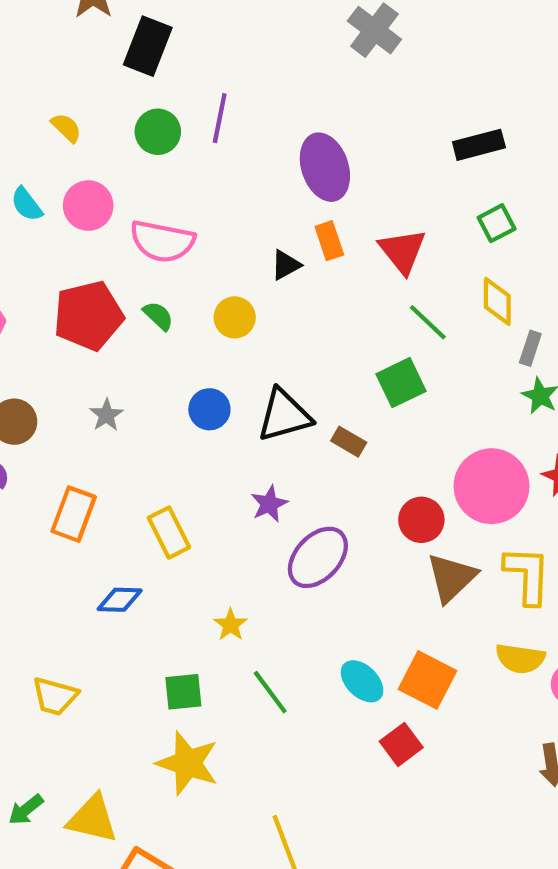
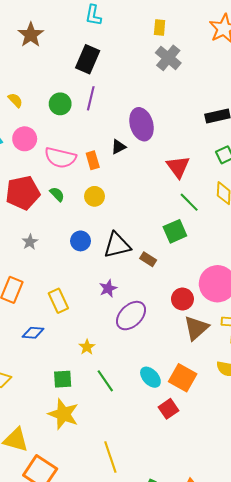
black rectangle: (148, 46) -> (88, 59), moved
orange rectangle: (329, 241) -> (93, 160), moved
black triangle: (286, 265) -> (118, 147), moved

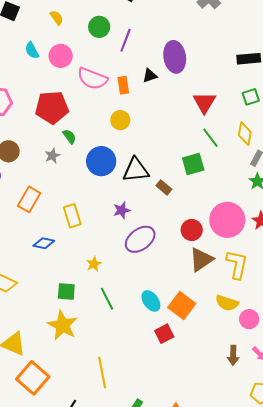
purple line: (91, 98) -> (126, 40), moved
green semicircle: (57, 194) -> (69, 136), moved
blue circle: (80, 241) -> (101, 161), size x1.5

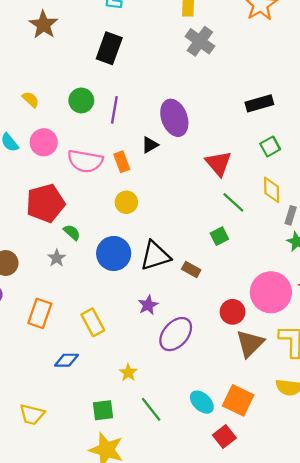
green square: (193, 164) -> (219, 236), size x0.7

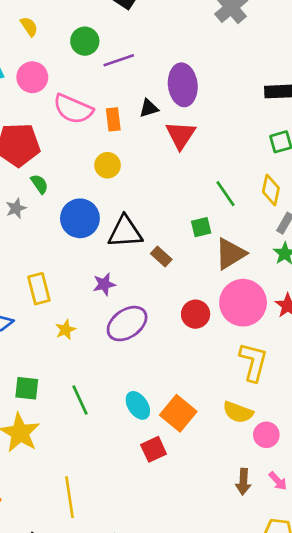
purple line: (114, 110) -> (119, 60), turned 48
red triangle: (218, 163) -> (181, 135), moved
brown triangle: (250, 343) -> (230, 254), moved
yellow star: (128, 373) -> (65, 330), moved

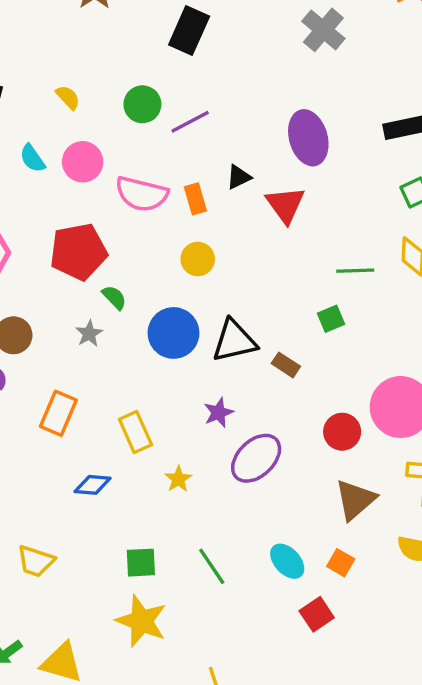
purple ellipse: (183, 85) -> (308, 138), moved
green line: (225, 194) -> (355, 271), turned -48
brown triangle: (230, 254) -> (355, 500), moved
orange square: (178, 413) -> (341, 563), size x0.6

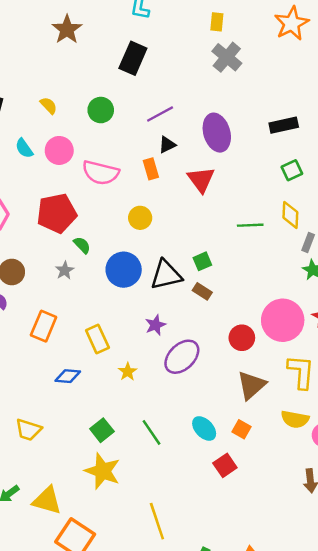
purple line: (190, 122) -> (160, 114), moved
black triangle: (239, 177) -> (167, 145), moved
orange rectangle: (195, 199) -> (151, 169), moved
green square: (331, 319) -> (202, 261), moved
green square: (141, 563) -> (102, 430), turned -35

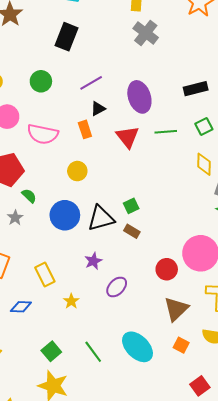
green line: (250, 225) -> (166, 132), moved
purple ellipse: (182, 357) -> (117, 287), size x0.7
cyan ellipse: (204, 428) -> (138, 347), size x1.5
orange square: (242, 429) -> (181, 345), moved
red square: (225, 465) -> (200, 386), moved

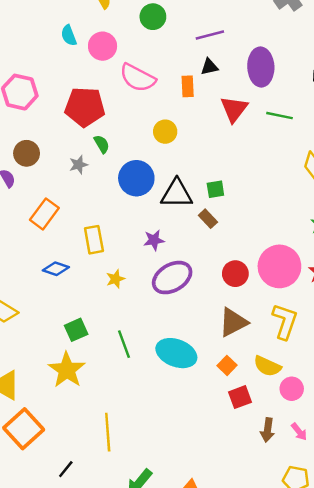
purple ellipse: (117, 287) -> (172, 278), size x1.5
cyan ellipse: (138, 347) -> (176, 353), turned -40
red square: (200, 386) -> (240, 397), moved

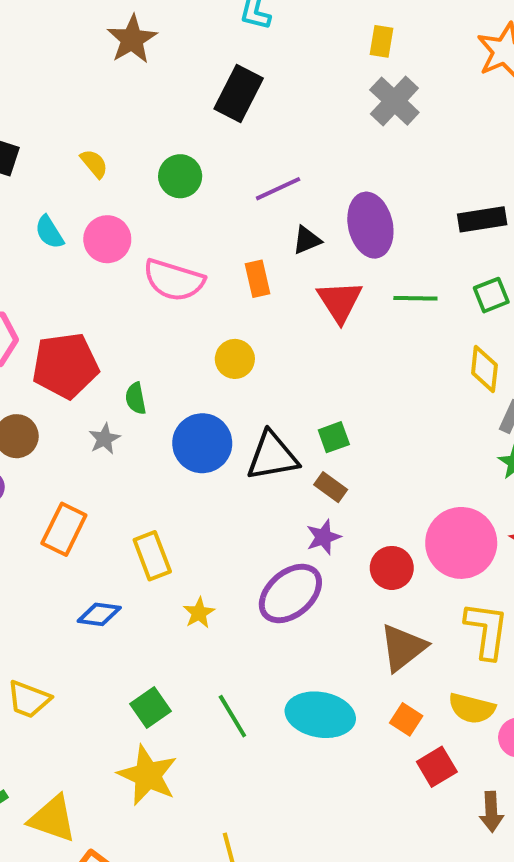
black triangle: (209, 67) -> (307, 240), moved
red pentagon: (85, 107) -> (65, 366), moved
green semicircle: (102, 144) -> (136, 398), turned -150
purple star: (154, 240) -> (323, 537), moved

